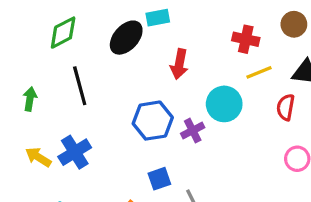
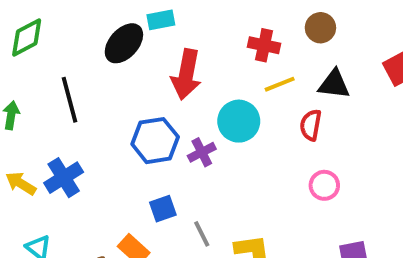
green diamond: (63, 33) -> (27, 37), moved
red arrow: (179, 64) -> (186, 74), size x1.4

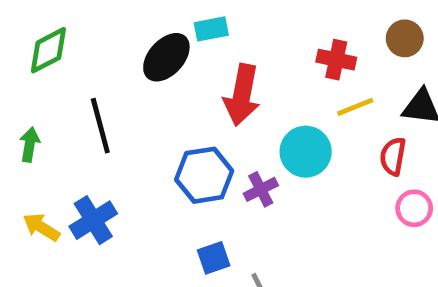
pink circle: (324, 185) -> (414, 208), moved

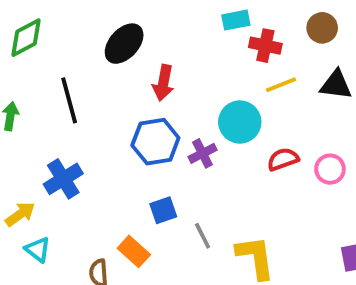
cyan rectangle: (211, 29) -> (236, 20), moved
red arrow: (242, 95) -> (163, 83), moved, size x0.7
red semicircle: (393, 156) -> (283, 159), moved, turned 60
yellow arrow: (41, 227) -> (20, 214), moved, turned 112

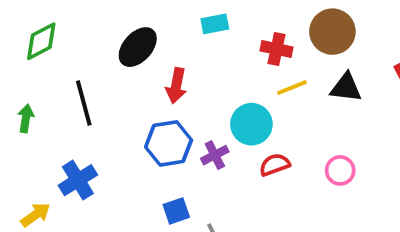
cyan rectangle: (236, 20) -> (215, 24), moved
brown circle: (322, 28) -> (332, 32), size x1.5
red semicircle: (283, 159) -> (275, 165), moved

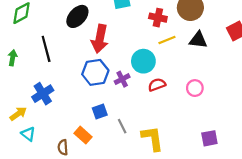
red arrow: (176, 86) -> (100, 39), size x1.4

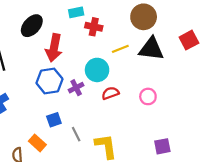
red cross: (158, 18) -> (94, 27), moved
black triangle: (198, 40) -> (151, 49), size x1.4

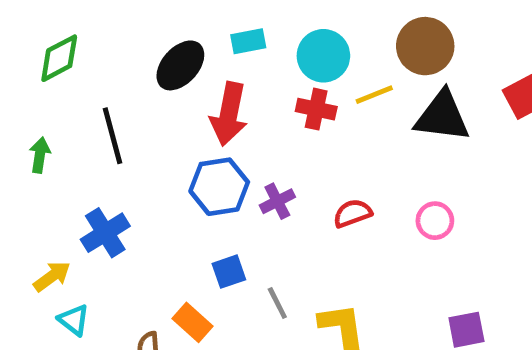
cyan rectangle: (76, 12) -> (248, 41), moved
red cross: (94, 27) -> (316, 109), moved
yellow line: (120, 49) -> (374, 95), moved
cyan circle: (97, 70) -> (323, 56), moved

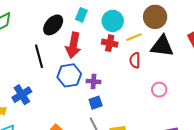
cyan rectangle: (248, 41) -> (81, 15), turned -56
black line: (113, 136) -> (39, 56), moved
purple cross: (277, 201) -> (94, 81), turned 32
red semicircle: (352, 213) -> (135, 60), moved, turned -70
blue square: (229, 272) -> (96, 103), moved

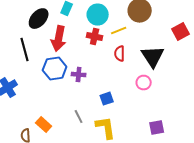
black triangle: (162, 46) -> (153, 57), moved, turned 50
blue square: (96, 103) -> (107, 99), moved

